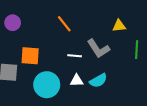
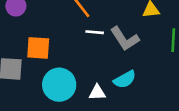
white line: (75, 56) -> (95, 32), moved
white triangle: (77, 81) -> (97, 93), moved

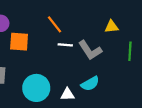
orange square: (38, 48) -> (19, 42), moved

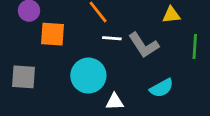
cyan semicircle: (90, 84) -> (162, 88), moved
cyan circle: (36, 88) -> (88, 76), moved

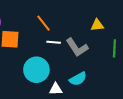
cyan semicircle: (162, 88) -> (78, 79), moved

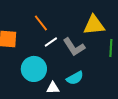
yellow triangle: (97, 25) -> (94, 25), size x1.6
white line: (54, 42) -> (51, 42), turned -40

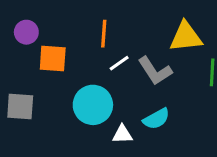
orange line: (41, 23) -> (104, 34), turned 42

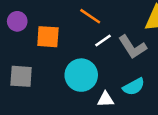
purple circle: (26, 32) -> (17, 21), moved
orange line: (104, 34) -> (90, 16), turned -60

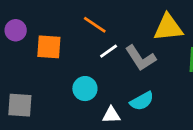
cyan circle: (81, 75) -> (85, 89), size x0.7
gray square: (21, 76) -> (20, 105), moved

